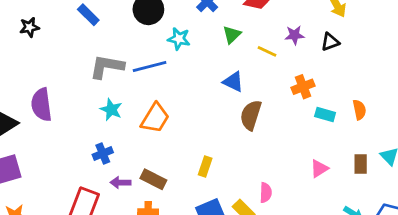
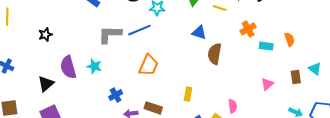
black star: (29, 27) -> (45, 35), moved
cyan star: (111, 110) -> (94, 66), moved

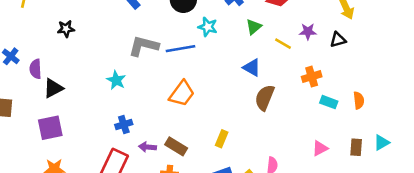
purple semicircle: (68, 67) -> (35, 69), moved, size x0.7
cyan triangle: (315, 69) -> (381, 143), turned 40
blue cross: (116, 95) -> (124, 125), moved

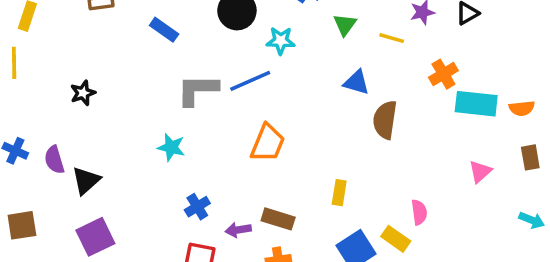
orange semicircle: (359, 100) -> (522, 108), moved, turned 105
cyan rectangle: (329, 102) -> (476, 104), size x1.6

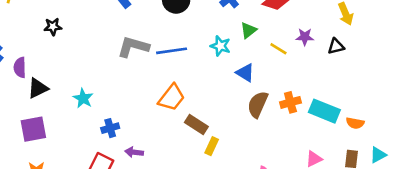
cyan star: (281, 41) -> (220, 46), moved
orange cross: (443, 74) -> (290, 102), moved
cyan star: (171, 147) -> (83, 98), moved
brown rectangle: (278, 219) -> (196, 124), moved

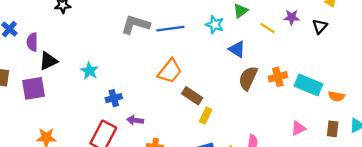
black triangle: (336, 46) -> (320, 26), turned -35
purple square: (33, 129) -> (34, 88), moved

